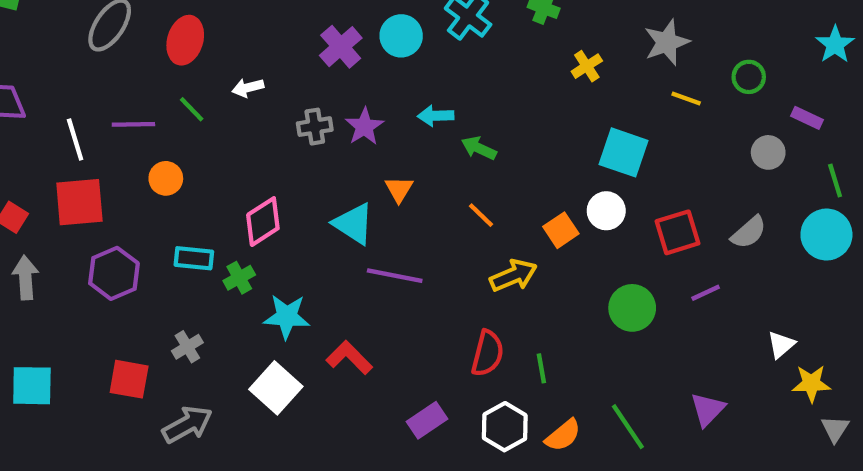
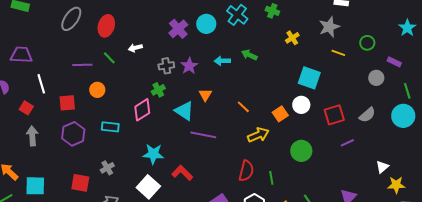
white line: (75, 140) -> (41, 84), moved
green arrow: (479, 148) -> (249, 55), moved
red square: (79, 202) -> (67, 103), moved, size x0.7
green cross: (239, 278) -> (158, 90), moved
green circle: (632, 308) -> (301, 151), moved

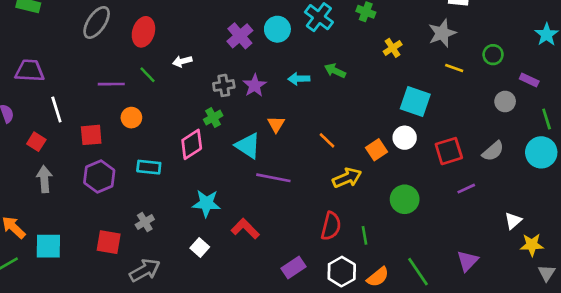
white square: (148, 187) -> (200, 247), size x0.6

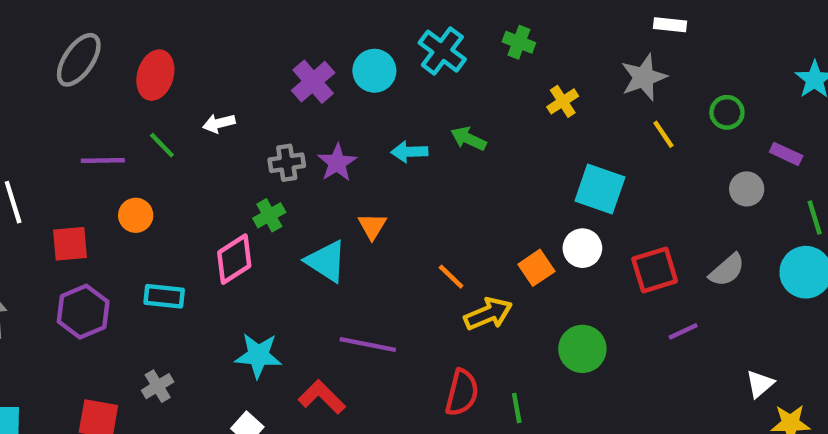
yellow line: (454, 68) -> (663, 134), turned 36
orange line: (327, 140) -> (451, 277), moved
purple line: (273, 178) -> (368, 344), moved

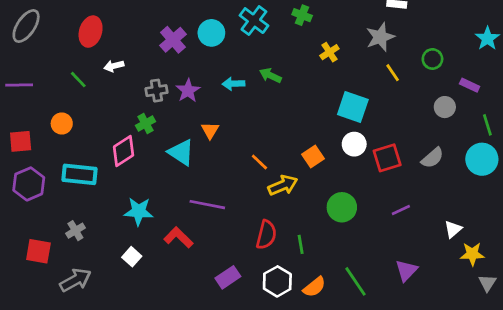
red ellipse: (155, 75) -> (91, 32), moved
purple line: (103, 161) -> (19, 85), moved
white circle: (582, 248) -> (354, 144), moved
cyan rectangle: (164, 296) -> (80, 174), size x1.4
purple line: (683, 331) -> (401, 210), moved

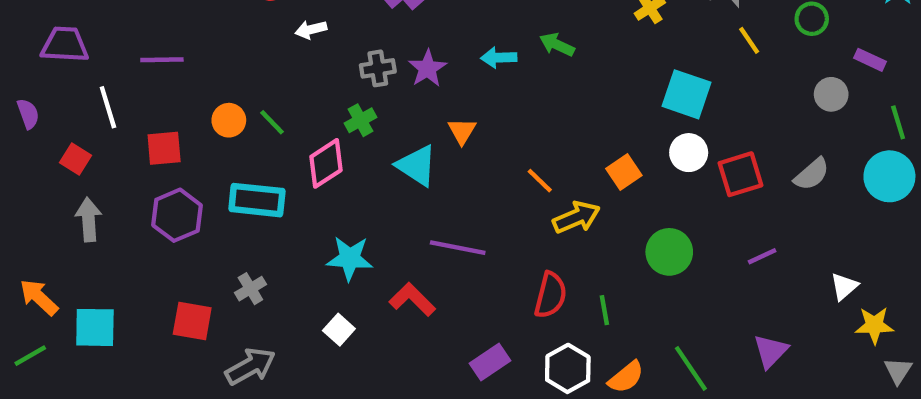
green line: (78, 80) -> (272, 122), moved

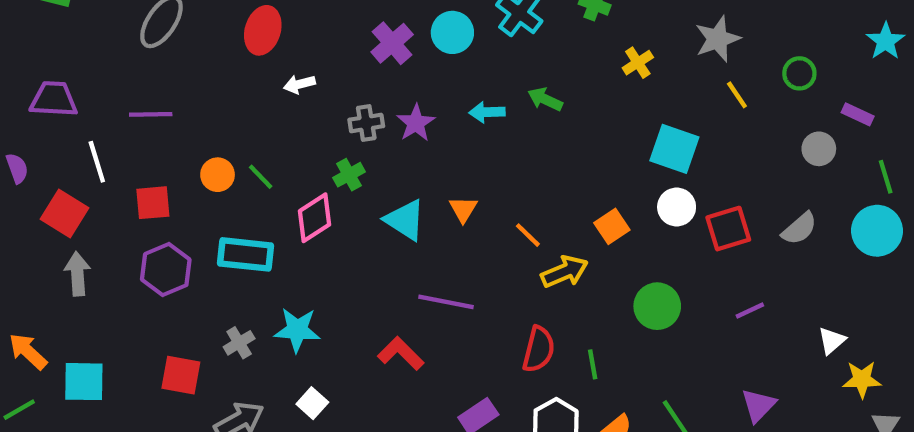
orange triangle: (462, 131) -> (463, 209), moved
red square: (76, 159) -> (64, 213), size x1.5
cyan star: (350, 258) -> (297, 330), moved
white square: (339, 330) -> (312, 403), moved

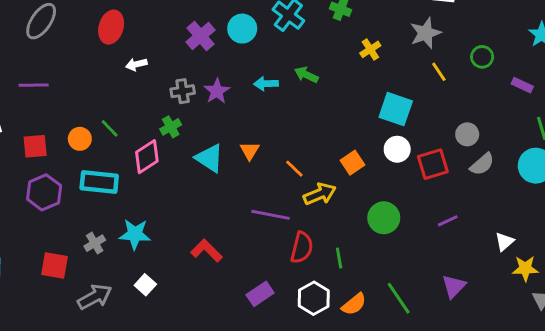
gray circle: (819, 149) -> (467, 134), moved
orange circle: (218, 175) -> (80, 139), moved
purple line: (446, 302) -> (271, 215), moved

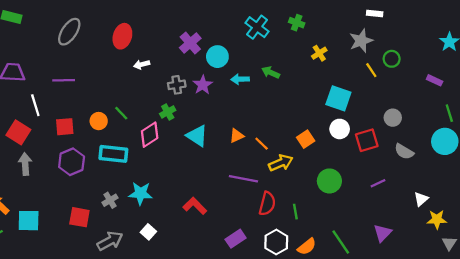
cyan circle: (242, 29) -> (217, 57), moved
green circle: (482, 57) -> (392, 59), moved
orange triangle: (250, 151) -> (237, 136), moved, turned 35
gray semicircle: (482, 164) -> (404, 152), moved, turned 72

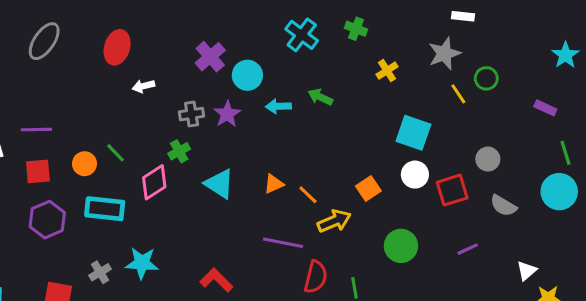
purple line: (64, 80) -> (36, 130), moved

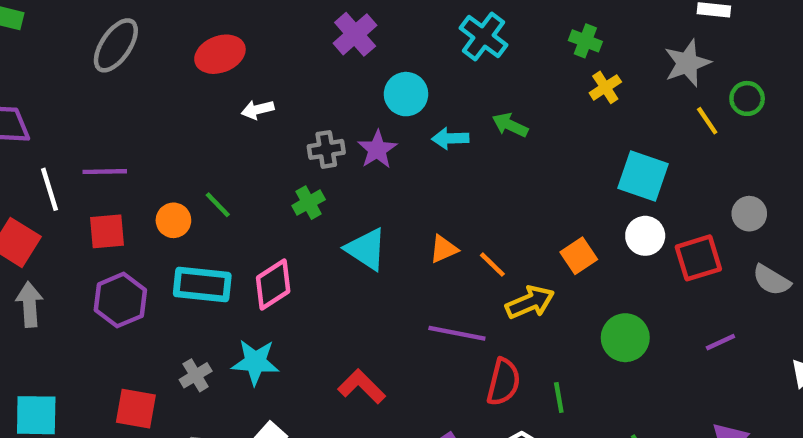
green cross: (356, 29) -> (585, 41), moved
red ellipse: (117, 47) -> (220, 54), turned 52
purple cross: (210, 57) -> (355, 34), moved
pink diamond: (154, 182) -> (273, 285), moved

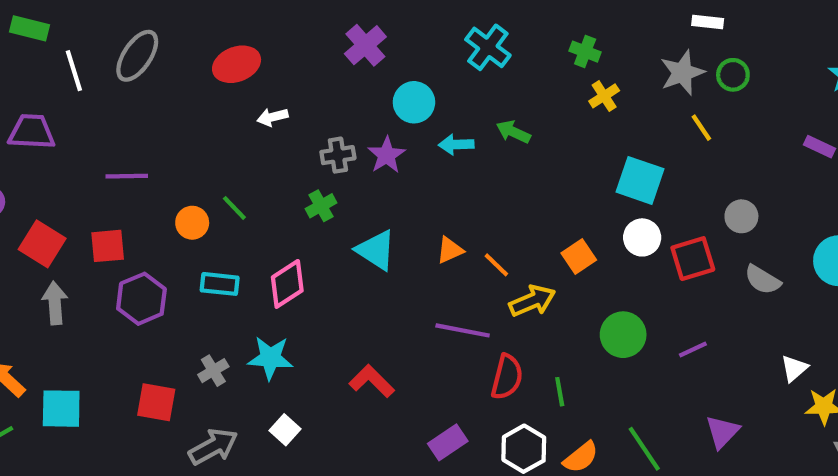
green circle: (747, 98) -> (733, 75), moved
white line: (49, 189) -> (74, 71), moved
red square: (107, 231) -> (108, 246), moved
cyan rectangle: (202, 285) -> (220, 284), size x0.7
purple line: (720, 342) -> (693, 349), moved

